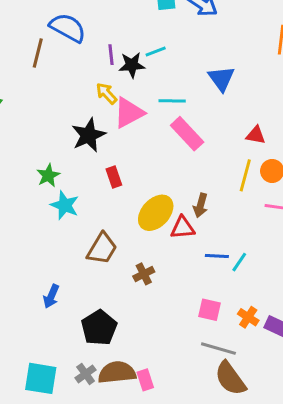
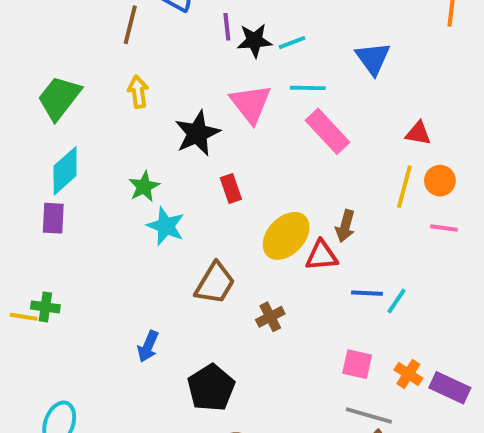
cyan line: (156, 52) -> (292, 43), moved
yellow arrow: (106, 93) -> (138, 92), moved, turned 35
pink triangle: (129, 113) -> (251, 104), turned -40

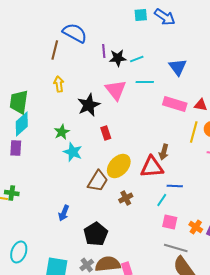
green trapezoid: (59, 98) -> (19, 102), moved, turned -30
pink rectangle: (328, 131) -> (175, 104), moved, turned -30
yellow ellipse: (286, 236) -> (119, 166), moved
red triangle: (322, 256) -> (152, 167), size x1.4
cyan line: (397, 301) -> (162, 200), moved

